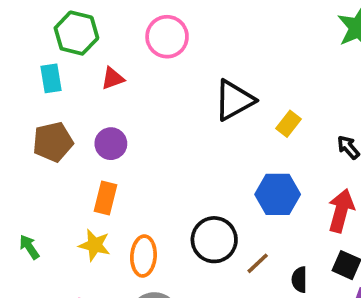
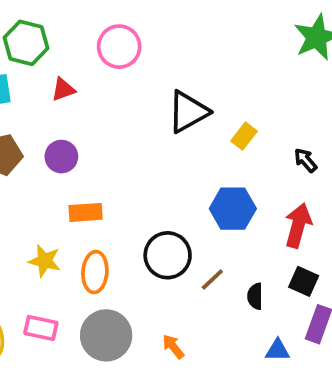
orange rectangle: (105, 198) -> (86, 212), moved, turned 72

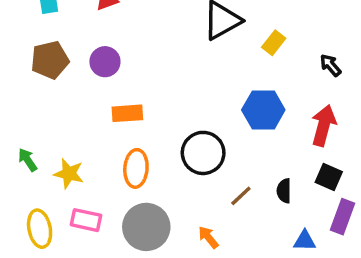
yellow star: (45, 261) -> (69, 174), moved
brown line: (212, 280) -> (241, 196), moved

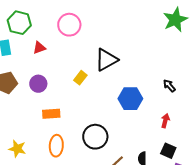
yellow rectangle: (274, 43) -> (80, 78), moved
blue hexagon: (263, 110) -> (130, 99), moved
red arrow: (324, 125) -> (165, 121), size x0.6

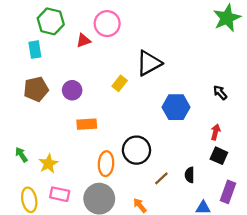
red triangle: (39, 48) -> (83, 41), moved
orange ellipse: (56, 146) -> (106, 164), moved
yellow star: (17, 149) -> (48, 164), turned 30
black square: (168, 151) -> (219, 156), moved

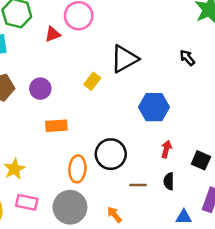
black arrow: (220, 92) -> (187, 58), moved
red arrow: (216, 132) -> (166, 149), moved
brown line: (161, 178) -> (138, 185), turned 42

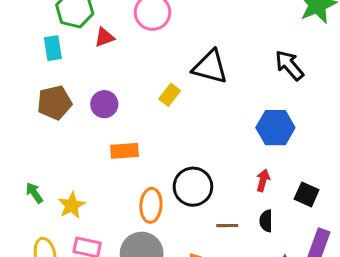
red triangle: (53, 34) -> (104, 37), moved
black arrow: (187, 58) -> (289, 65), size x1.5
black triangle: (124, 59) -> (210, 67), turned 44
blue hexagon: (154, 107) -> (275, 128), moved

